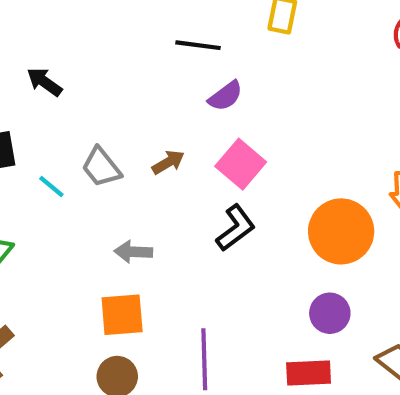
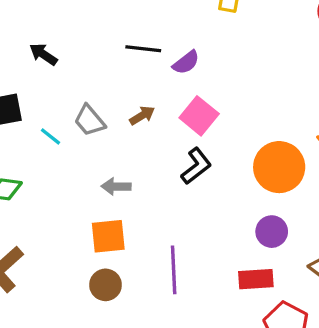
black line: (198, 45) -> (143, 49), moved

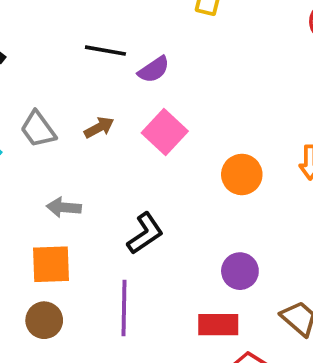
black L-shape: (196, 166) -> (145, 233), moved
orange circle: (279, 167) -> (242, 174), moved, size x0.7

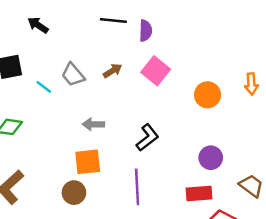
purple semicircle: (154, 70) -> (146, 31), turned -50
brown circle: (44, 320) -> (74, 193), moved

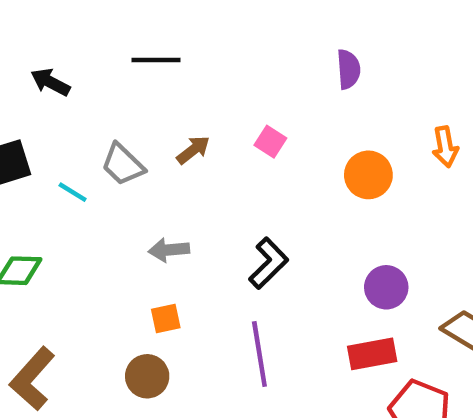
black line: (113, 20) -> (156, 60), moved
purple semicircle: (146, 31) -> (349, 69), moved
pink square: (156, 71) -> (270, 142), size x0.6
orange square: (88, 162) -> (166, 318), size x0.6

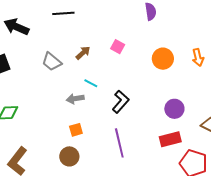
black arrow: (50, 82) -> (16, 27), size x1.4
orange arrow: (445, 147) -> (198, 57), moved
cyan line: (73, 192) -> (91, 83), moved

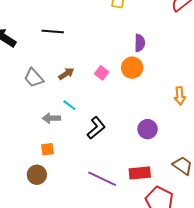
orange circle: (163, 59) -> (132, 68), moved
purple circle: (174, 109) -> (148, 129), moved
purple line: (119, 143) -> (102, 179), moved, turned -60

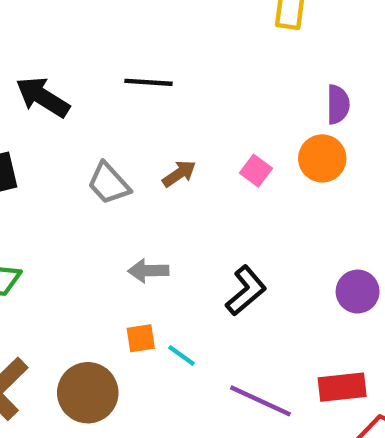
cyan line: (69, 105) -> (182, 356), moved
brown circle: (37, 175) -> (88, 393), moved, size x1.4

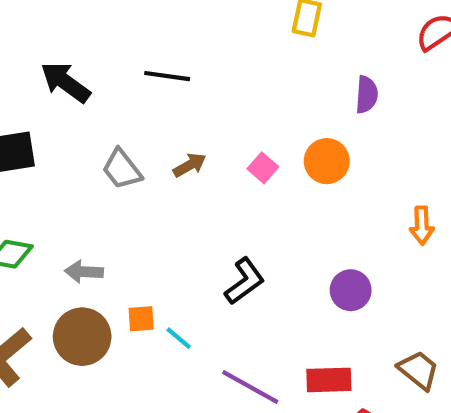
purple semicircle: (338, 104) -> (367, 95), moved
gray arrow: (148, 271) -> (84, 272), moved
brown circle: (88, 393) -> (82, 337), moved

